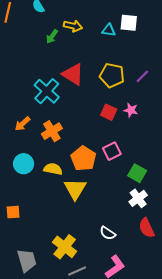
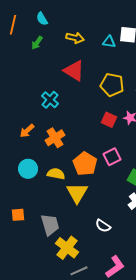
green arrow: (52, 36) -> (37, 43), moved
red triangle: (73, 74) -> (74, 71), moved
cyan cross: (47, 91) -> (50, 100), size x0.7
white semicircle: (108, 233) -> (103, 226), moved
gray trapezoid: (27, 260) -> (50, 225), moved

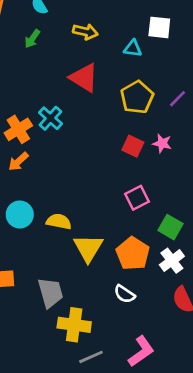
cyan triangle: (109, 42) -> (133, 48), moved
yellow pentagon: (112, 85) -> (137, 97), turned 30
orange cross: (55, 138) -> (18, 129), moved
orange pentagon: (85, 164) -> (133, 254), moved
yellow cross: (67, 248) -> (74, 325), turned -30

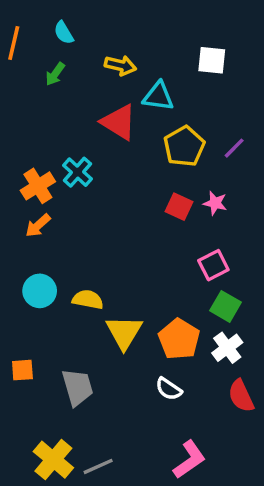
cyan triangle: (133, 48) -> (158, 96), moved, size x1.4
pink square: (137, 198) -> (213, 265), moved
yellow cross: (74, 325) -> (53, 460), moved, turned 32
gray line: (91, 357) -> (98, 466), moved

